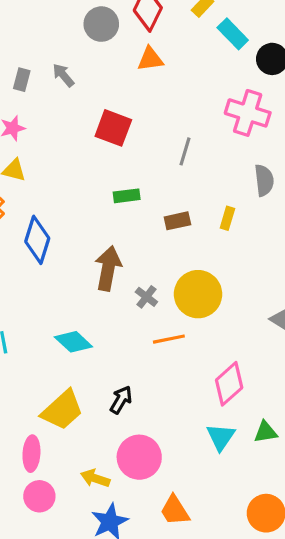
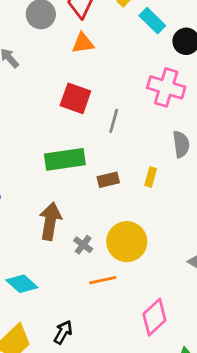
red square: (113, 128) -> (75, 98), moved
green rectangle: (127, 196) -> (65, 159), size x1.8

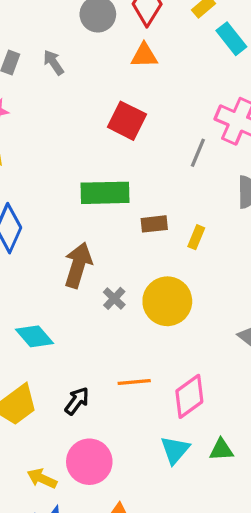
gray line: (114, 121) -> (198, 153), moved
yellow rectangle: (151, 177) -> (196, 237), moved
orange line: (103, 280) -> (134, 382), moved

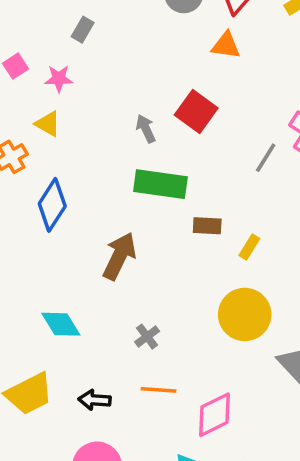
gray arrow: (53, 62) -> (146, 129), moved
gray cross: (114, 298) -> (147, 337), moved
yellow circle: (167, 301) -> (245, 314), moved
black arrow: (77, 401) -> (95, 400), turned -132

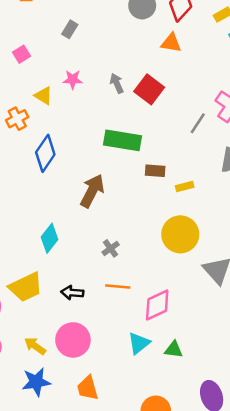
pink star: (59, 79) -> (73, 80), moved
gray arrow: (146, 129) -> (117, 83), moved
yellow rectangle: (249, 247) -> (185, 186), turned 42
cyan diamond: (61, 324) -> (49, 238), turned 68

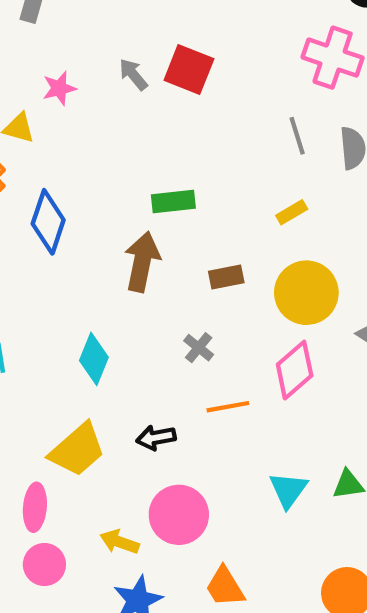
gray line: (198, 123) -> (297, 136), moved, turned -35
green rectangle: (122, 140) -> (173, 201), moved, size x0.7
brown rectangle: (155, 171) -> (226, 277), moved
pink diamond: (157, 305) -> (295, 370), moved

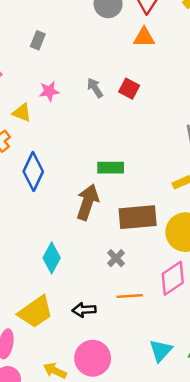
red square: (189, 69) -> (129, 89), size x0.7
brown rectangle: (226, 277) -> (138, 217), size x1.8

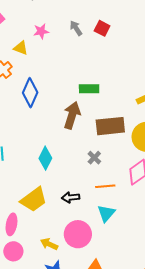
cyan triangle: (161, 351) -> (106, 213), moved

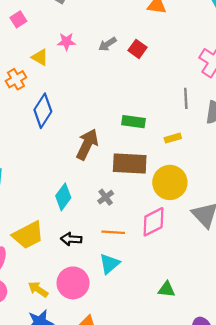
gray arrow: (76, 28) -> (107, 44), turned -98
green rectangle: (89, 89) -> (134, 122), moved
cyan diamond: (45, 158) -> (63, 197), moved

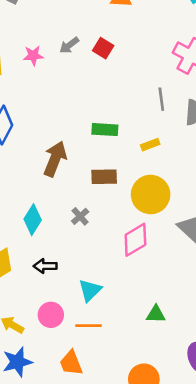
pink star: (66, 42) -> (33, 56), moved
brown rectangle: (130, 164) -> (104, 177), size x0.7
orange line: (113, 232) -> (88, 326), moved
pink circle: (73, 283) -> (51, 315), size x0.7

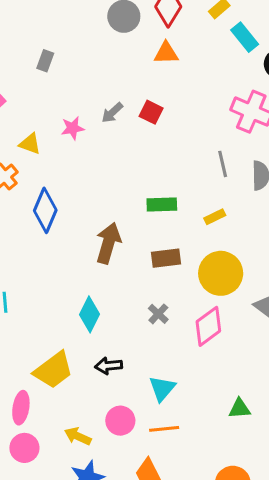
gray cross: (80, 216) -> (158, 314), moved

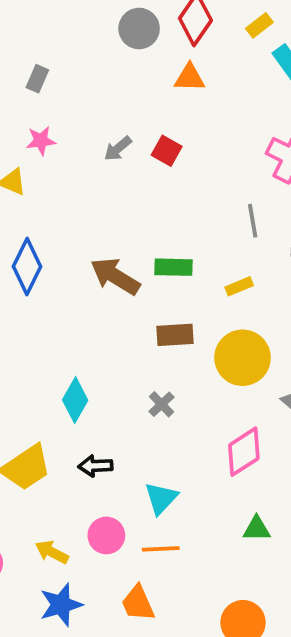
pink star: (73, 128) -> (41, 141), moved
brown arrow: (108, 243) -> (115, 276), moved, turned -78
pink diamond: (208, 326) -> (244, 452), moved

